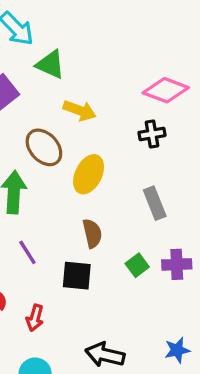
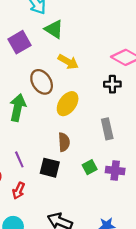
purple line: (27, 252) -> (19, 159), moved

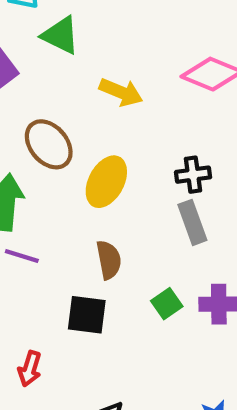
yellow arrow: (68, 62) -> (121, 92), moved
black cross: (112, 84) -> (193, 175), moved
purple line: (19, 159) -> (22, 256), moved, turned -42

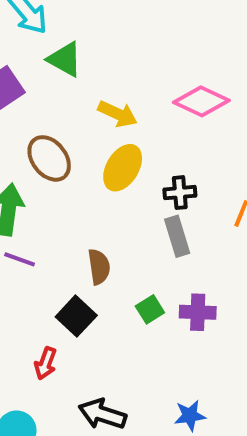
yellow ellipse: (106, 182) -> (123, 168), moved
black square: (87, 315) -> (76, 316), turned 33
red arrow: (30, 369) -> (46, 363), moved

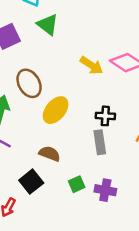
yellow arrow: (118, 114) -> (92, 65), moved
yellow ellipse: (123, 168) -> (56, 110), moved
brown semicircle: (99, 267) -> (50, 154), turned -70

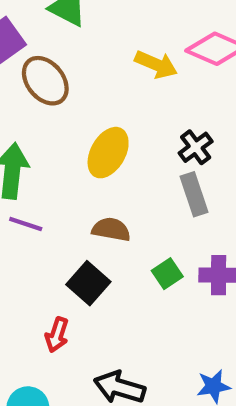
brown ellipse: (29, 83) -> (45, 81), moved
black cross: (105, 116) -> (196, 147), turned -30

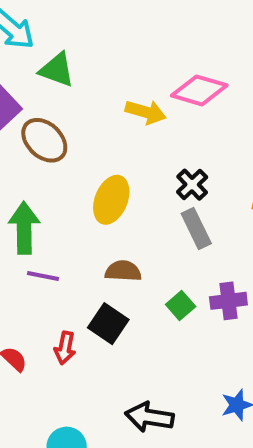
red arrow: (57, 335) -> (65, 348), moved

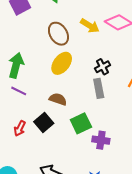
brown ellipse: (44, 140) -> (58, 34), moved
purple cross: (228, 301) -> (101, 140), moved
green square: (181, 305) -> (81, 123), size x1.5

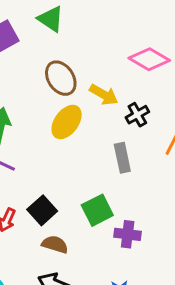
yellow arrow: (90, 26) -> (104, 95), moved
black cross: (103, 67) -> (137, 115), moved
brown semicircle: (58, 99) -> (55, 244), moved

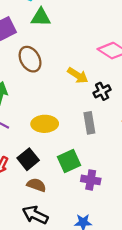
green triangle: (51, 19) -> (41, 17), turned -35
brown ellipse: (61, 78) -> (30, 59), moved
yellow ellipse: (67, 122) -> (45, 124), moved, turned 50

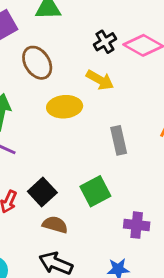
black cross: (102, 91) -> (105, 42), moved
yellow ellipse: (45, 124) -> (65, 107), moved
purple cross: (91, 180) -> (137, 225), moved

